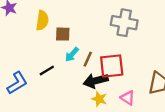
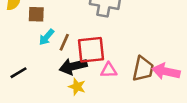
black line: (47, 70) -> (19, 73), moved
pink triangle: (128, 98) -> (109, 70), moved, turned -35

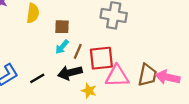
brown square: (36, 14) -> (62, 27), moved
black arrow: (73, 66) -> (70, 73), moved
pink triangle: (109, 70) -> (117, 76), size x1.6

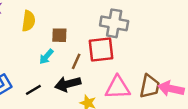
cyan arrow: (62, 47) -> (46, 57), moved
red square: (101, 58) -> (101, 49), moved

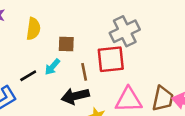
gray cross: (114, 23) -> (125, 31), turned -36
brown line: (76, 61) -> (84, 72), turned -35
black line: (33, 90) -> (28, 76), moved

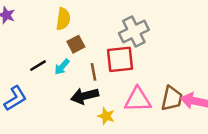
yellow semicircle: (33, 29) -> (63, 19), moved
brown square: (66, 44) -> (76, 44), turned -30
black line: (28, 76) -> (38, 66), moved

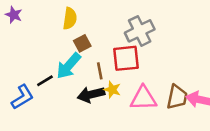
black line: (38, 66) -> (45, 81), moved
cyan arrow: (62, 67) -> (69, 66), size x1.6
yellow star: (106, 116) -> (112, 90), moved

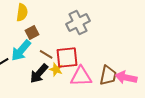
red square: (126, 58) -> (67, 57), moved
brown line: (100, 71) -> (46, 54), turned -48
black arrow: (91, 95) -> (39, 73), turned -35

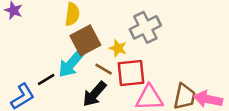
brown square: (32, 32) -> (85, 40), size x1.6
yellow star: (56, 69) -> (118, 48), moved

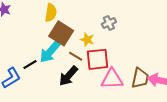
gray cross: (145, 27) -> (109, 23), size x0.6
brown square: (85, 40) -> (61, 33), turned -30

